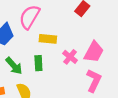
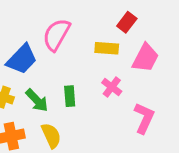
yellow rectangle: (48, 39) -> (107, 48), moved
pink trapezoid: (94, 52) -> (145, 58), moved

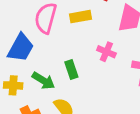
yellow rectangle: (107, 48) -> (81, 17), moved

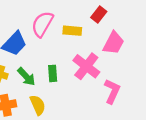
pink cross: (106, 52) -> (86, 66), size x1.6

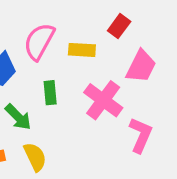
green rectangle: (53, 73) -> (50, 93), moved

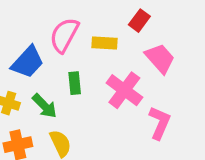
pink trapezoid: (141, 66) -> (160, 58), turned -68

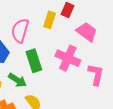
yellow rectangle: (105, 43) -> (50, 20), moved, turned -63
green rectangle: (75, 83) -> (34, 61), size x1.5

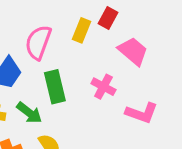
pink cross: (68, 58) -> (103, 87), size x0.7
pink L-shape: (96, 75) -> (142, 113), turned 95

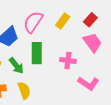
red rectangle: (108, 18) -> (90, 20), moved
pink cross: (103, 87) -> (68, 61), turned -35

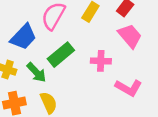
green rectangle: (37, 53) -> (61, 55), turned 55

